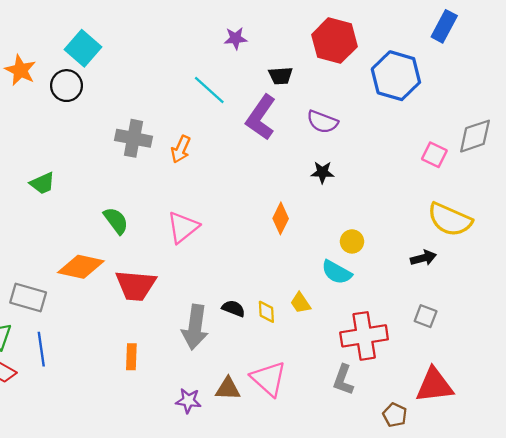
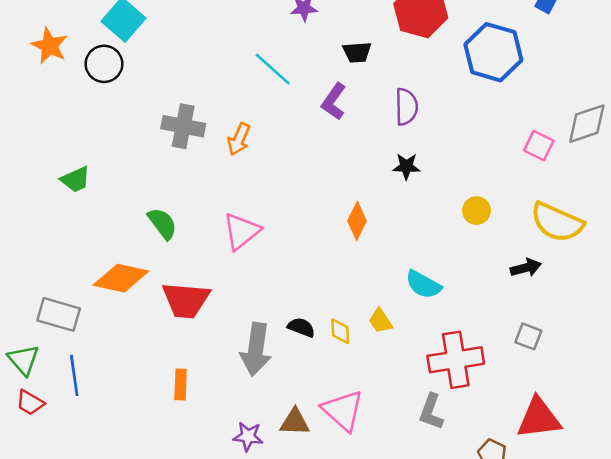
purple L-shape: (261, 117) -> (334, 102), size x0.7
purple semicircle: (322, 122) -> (406, 107), turned -112
yellow circle: (352, 241) -> (476, 211), moved

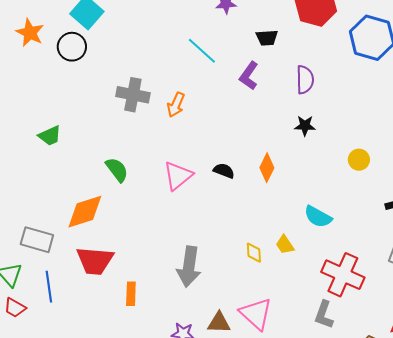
orange diamond: (121, 278) -> (85, 212), turned -30
red trapezoid: (186, 300) -> (95, 261), moved
black semicircle: (301, 327) -> (224, 171), moved
red cross: (456, 360) -> (343, 275), turned 33

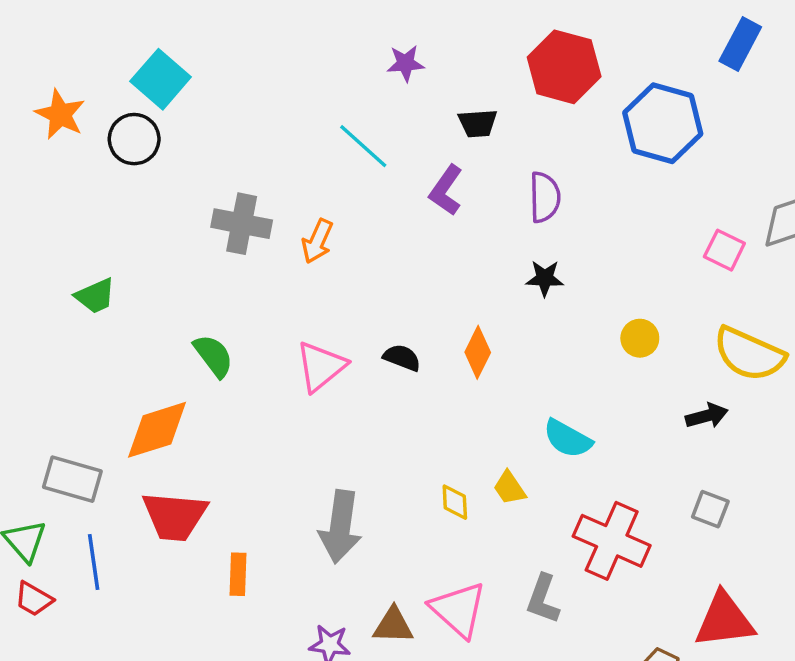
gray L-shape: (324, 315) -> (543, 599), moved

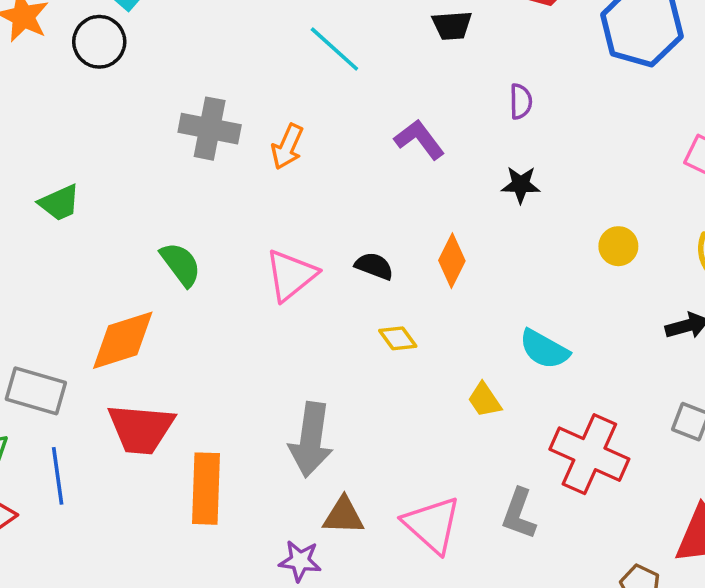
purple L-shape: (446, 190) -> (419, 139), moved, turned 108
purple semicircle: (545, 197) -> (521, 101), size x0.7
yellow diamond: (455, 502) -> (398, 338), moved, turned -33
orange rectangle: (238, 574) -> (206, 489), size x1.6
brown triangle: (393, 625) -> (343, 516), moved

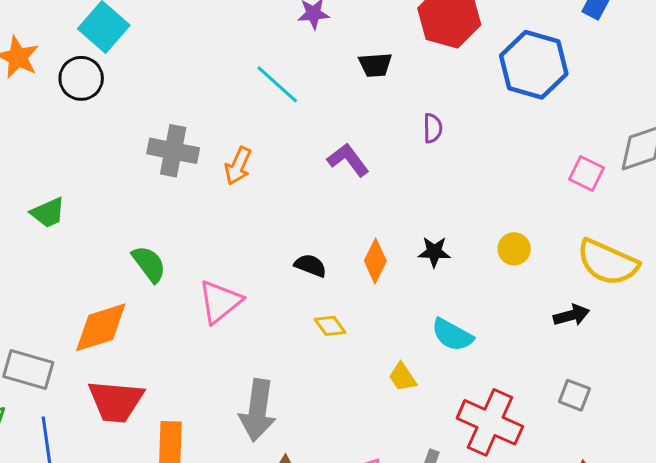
black star: (521, 185) -> (434, 252), moved
pink triangle: (291, 275) -> (220, 302), moved

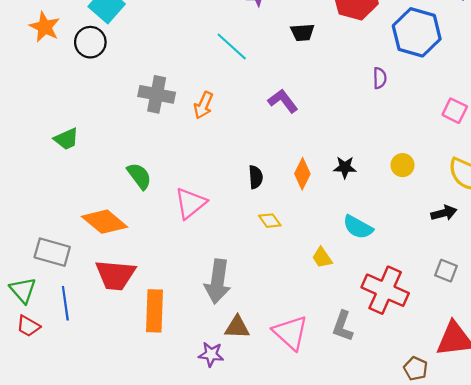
purple semicircle: (433, 128) -> (380, 78), moved
black semicircle: (310, 265) -> (256, 177), turned 65
orange diamond: (101, 327) -> (104, 222), turned 57

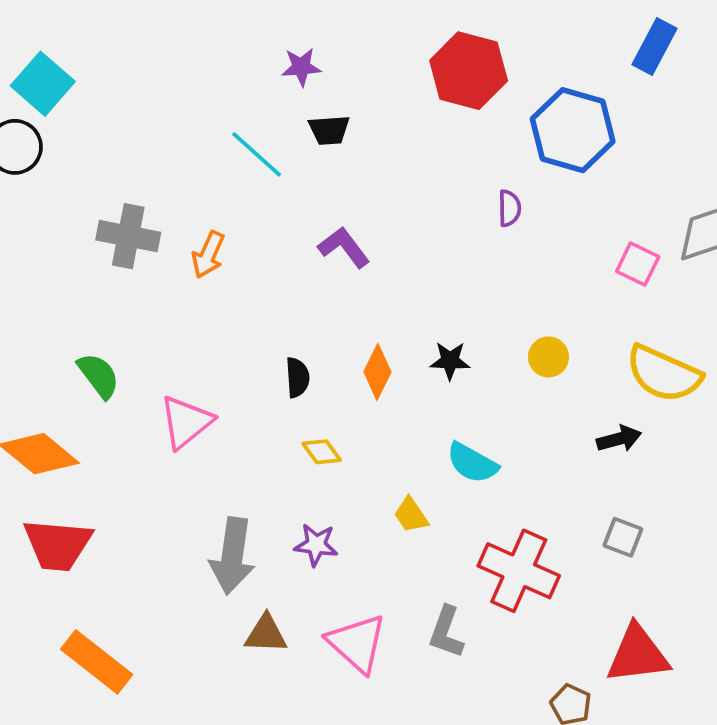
black trapezoid: (302, 32) -> (329, 130), moved
orange rectangle: (154, 311) -> (97, 662), moved, turned -54
purple star: (211, 354) -> (316, 545), moved

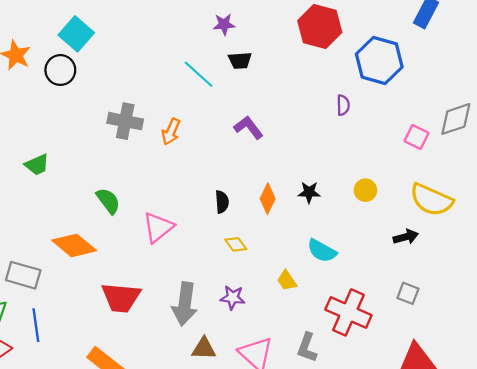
red trapezoid: (58, 545) -> (121, 298), moved

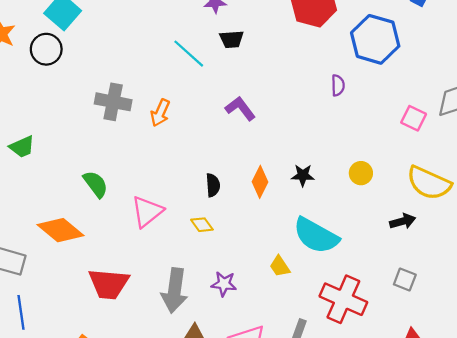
yellow diamond: (236, 244) -> (202, 225), moved
cyan semicircle: (322, 251) -> (316, 236), size x1.5

